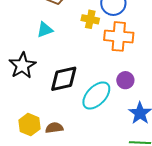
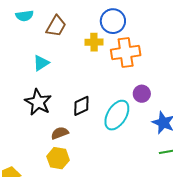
cyan triangle: (45, 30) -> (41, 63), moved
black diamond: (64, 79) -> (81, 106), size x0.7
brown semicircle: (54, 128) -> (60, 133), moved

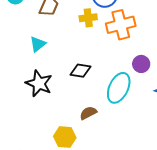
black diamond: (81, 106) -> (80, 71), moved, turned 40
brown semicircle: (60, 133) -> (88, 113), moved

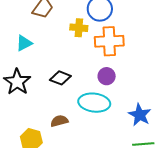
purple circle: (141, 64) -> (107, 76), moved
cyan ellipse: (119, 88) -> (94, 103), turned 60

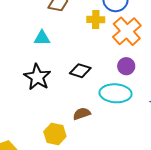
orange cross: (109, 41) -> (127, 31), turned -36
cyan triangle: (24, 43) -> (42, 38), turned 30

